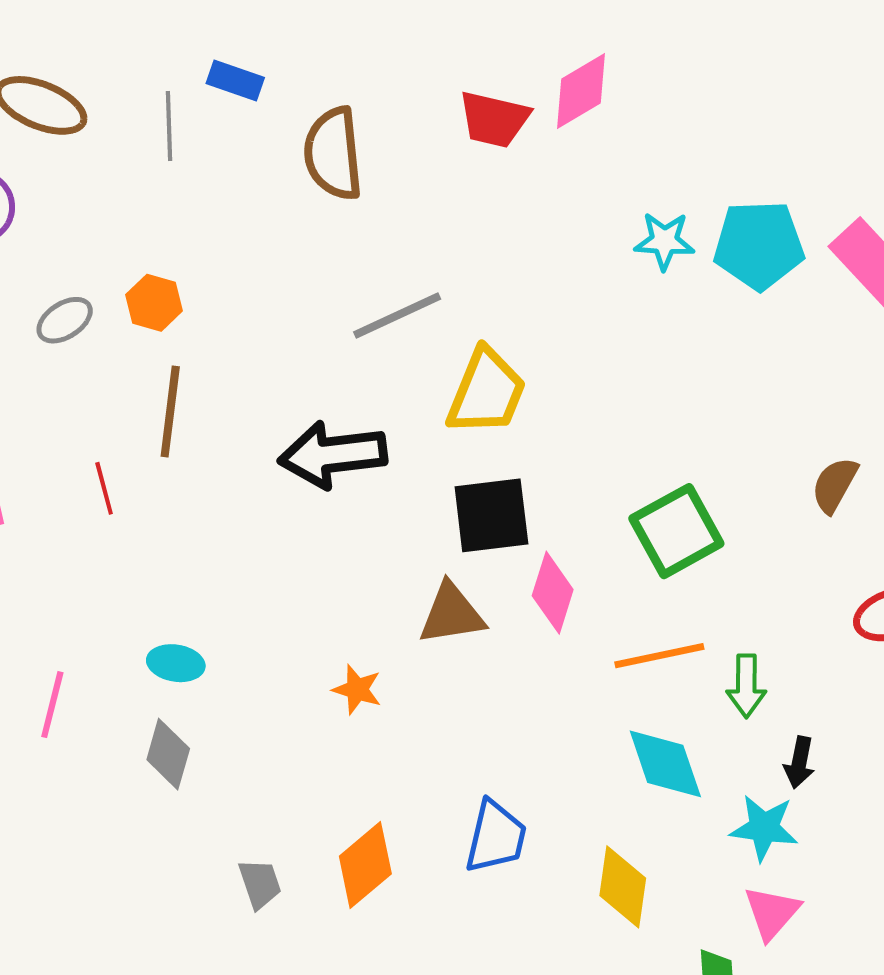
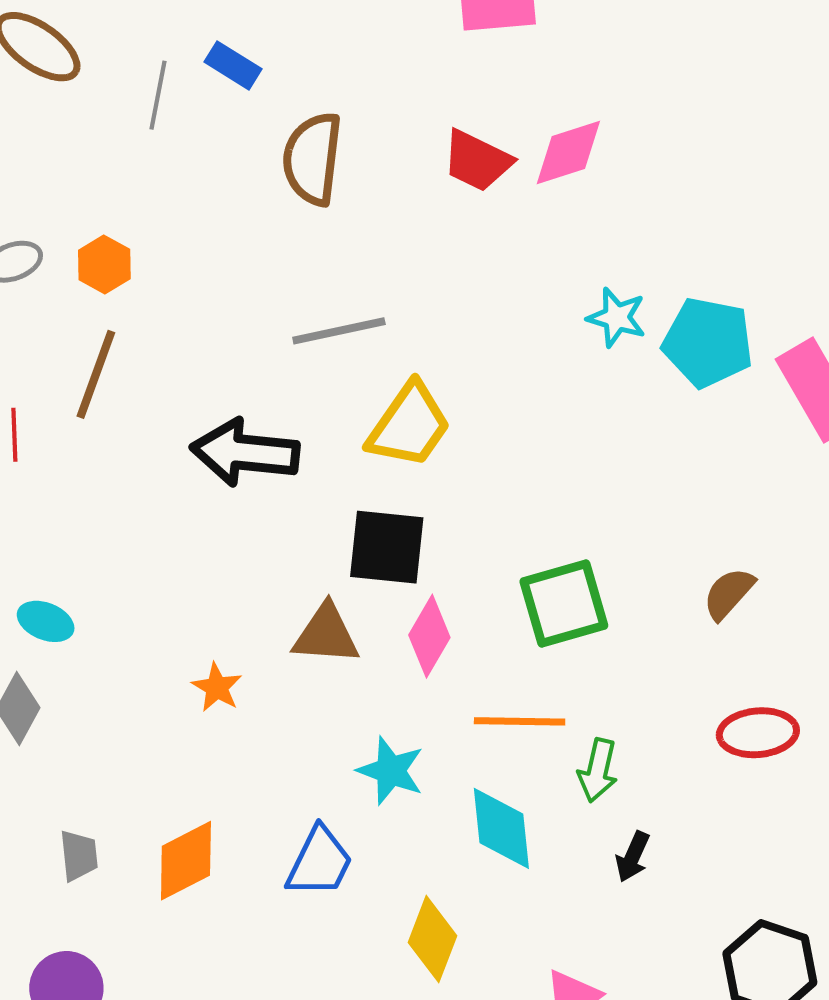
cyan star: (764, 828) -> (391, 771), moved

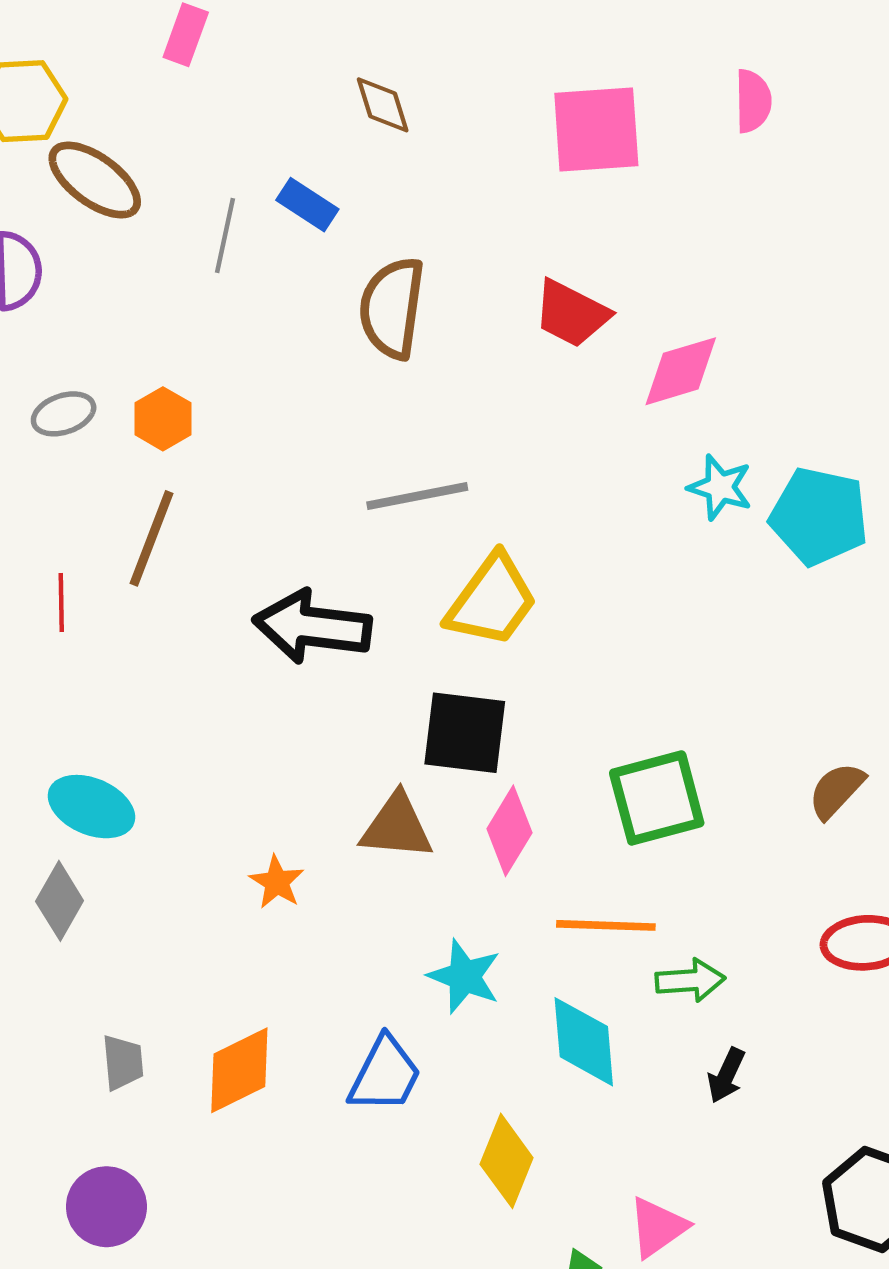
pink diamond: (568, 152) -> (681, 371), moved
cyan ellipse: (46, 621) -> (91, 807), size x1.4
green arrow: (598, 770) -> (690, 980), turned -108

